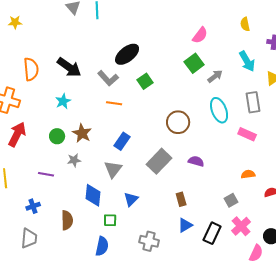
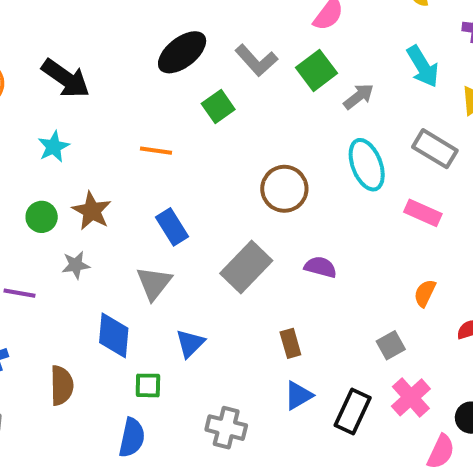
gray L-shape: (108, 78) -> (256, 60), moved
gray rectangle: (253, 102) -> (435, 149), turned -50
blue rectangle: (122, 141) -> (172, 227), turned -66
orange semicircle: (248, 174) -> (425, 293), turned -56

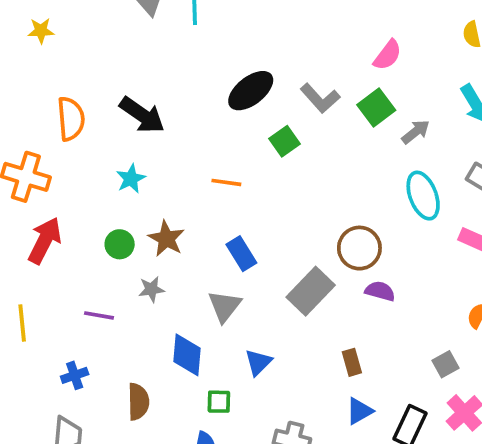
brown circle: (284, 189) -> (359, 248), moved

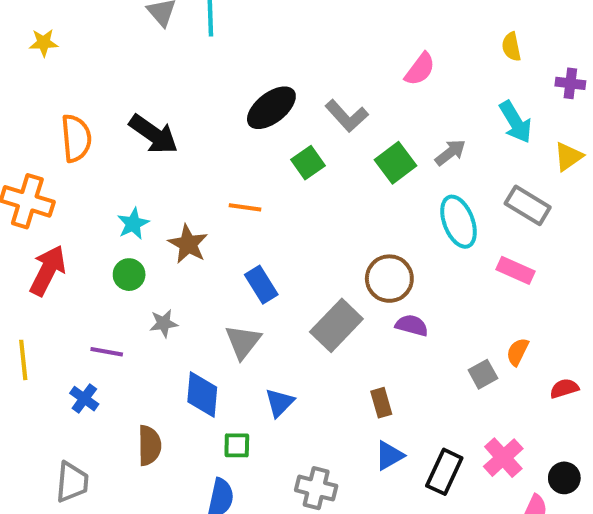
green square: (376, 107) -> (395, 163), moved
cyan star: (131, 179) -> (133, 224), moved
brown star: (166, 239) -> (188, 244), moved
gray square: (446, 364) -> (483, 374), moved
blue cross: (75, 375) -> (84, 399), moved, turned -35

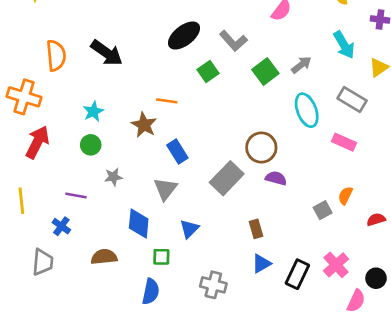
brown star: (188, 244) -> (144, 125), moved
brown semicircle: (149, 445) -> (104, 257), turned -95
gray trapezoid: (72, 482) -> (43, 262), moved

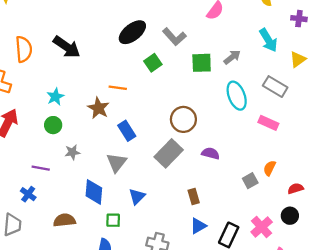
green square: (265, 72) -> (202, 63), turned 35
brown circle: (261, 148) -> (183, 119), moved
black circle: (376, 278) -> (290, 216), moved

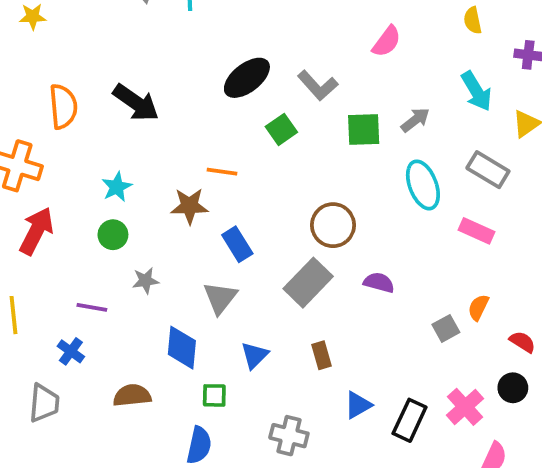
brown star: (98, 108) -> (189, 206), turned -30
red semicircle: (296, 189) -> (522, 342), turned 49
brown rectangle: (194, 196) -> (322, 355), moved

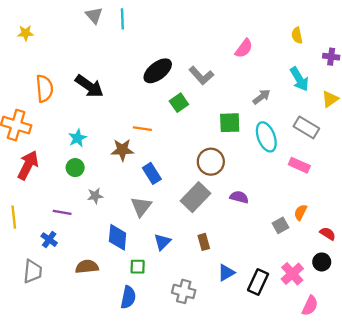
green square: (364, 129) -> (230, 123), moved

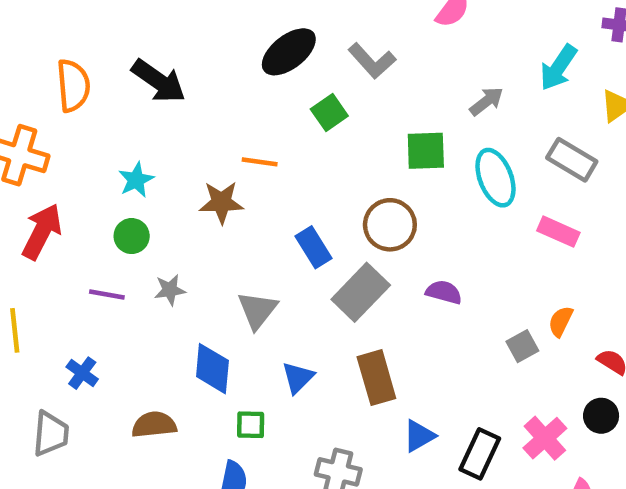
cyan arrow: (299, 79) -> (558, 68), turned 65
blue rectangle: (152, 173) -> (314, 247), moved
purple line: (62, 212) -> (107, 294), moved
brown rectangle: (204, 242) -> (376, 378), size x1.6

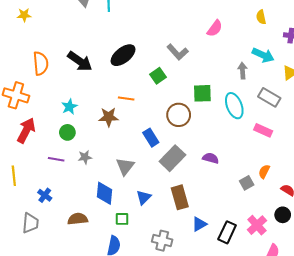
black ellipse: (289, 52) -> (123, 55), moved
cyan arrow: (558, 68) -> (263, 55), turned -100
gray arrow: (486, 101) -> (243, 71), moved, turned -56
brown circle: (390, 225) -> (179, 115), moved

